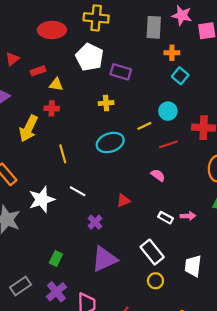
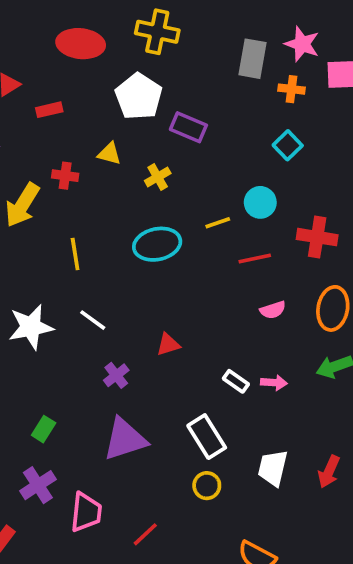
orange cross: (172, 53) -> (291, 89), moved
yellow triangle: (56, 84) -> (109, 154), moved
yellow cross: (106, 103) -> (158, 177), turned -32
pink semicircle: (158, 175) -> (273, 310), moved, turned 120

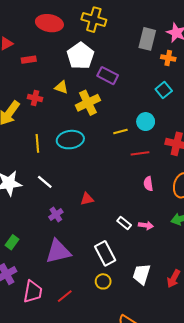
yellow cross: (158, 177) -> (88, 103), size x1.6
cyan ellipse: (157, 244) -> (70, 140), moved
pink semicircle: (273, 310) -> (148, 184), turned 96
red line: (145, 534) -> (65, 296), moved

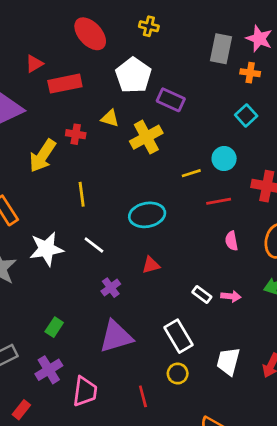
yellow cross: (94, 20) -> (149, 26), size x0.6
red ellipse: (49, 23) -> (90, 34), turned 40
red rectangle: (29, 60) -> (65, 84), size x1.6
cyan ellipse: (70, 140) -> (147, 215), moved
red line: (65, 296) -> (143, 396), moved, turned -63

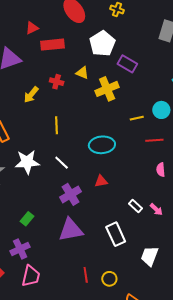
yellow arrow: (42, 156) -> (31, 95), size x0.7
purple cross: (111, 288) -> (71, 194), size x1.5
pink arrow: (231, 296) -> (156, 209), turned 32
yellow circle: (178, 374) -> (109, 279), moved
pink trapezoid: (85, 391) -> (31, 276), moved

